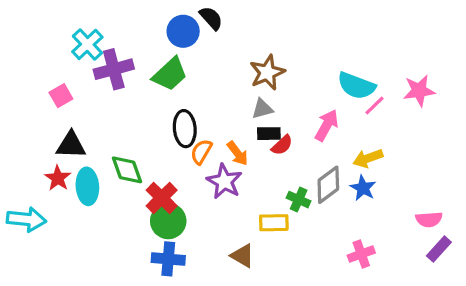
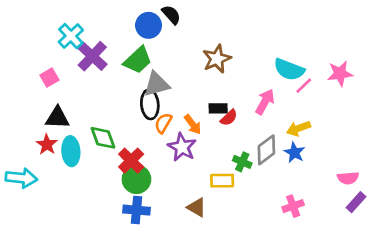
purple cross: (114, 69) -> (92, 56), turned -32
gray triangle: (262, 109) -> (157, 84), moved, size x1.5

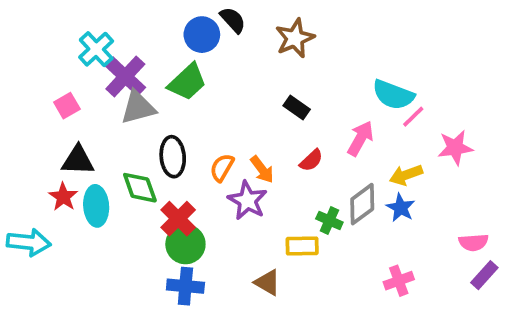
brown star: (217, 59) -> (295, 38), moved
pink star: (340, 74) -> (455, 148), moved
gray triangle: (157, 84) -> (138, 107), moved
black ellipse: (150, 104) -> (173, 157), moved
black rectangle: (218, 108) -> (297, 107), moved, turned 36

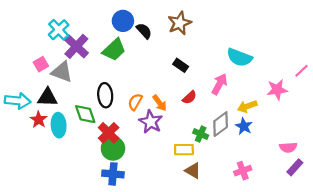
black semicircle: (233, 20) -> (144, 31), moved
gray triangle: (138, 107) -> (62, 72), moved, turned 35
pink line: (413, 117) -> (302, 71), moved
cyan arrow: (29, 242) -> (18, 101), moved
brown triangle: (267, 282) -> (193, 171), moved

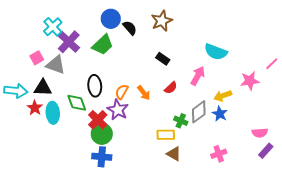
purple star: (151, 122) -> (118, 110), moved

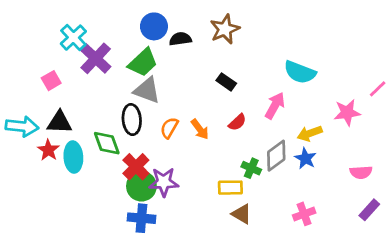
black semicircle: (130, 28) -> (180, 39), turned -56
gray triangle: (56, 65) -> (147, 90), moved
purple star: (118, 110) -> (164, 182), moved, turned -30
pink semicircle: (260, 133) -> (361, 172), moved

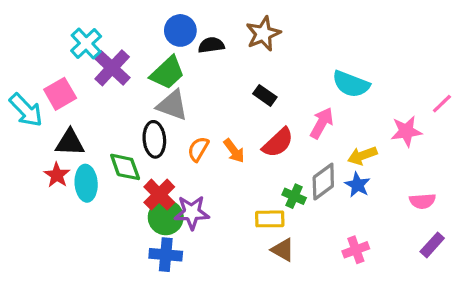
pink square: (51, 81) -> (60, 94), size x1.4
red semicircle: (237, 122) -> (278, 143), size x1.5
cyan arrow: (22, 126) -> (26, 110), moved, turned 40

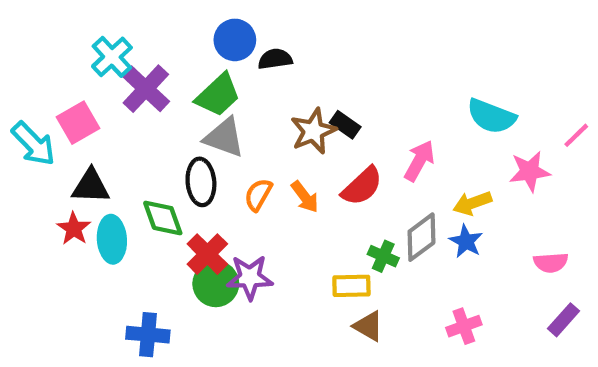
brown star: (263, 34) -> (313, 131), moved
cyan semicircle: (351, 84) -> (491, 116), moved
blue cross: (166, 255) -> (148, 335), moved

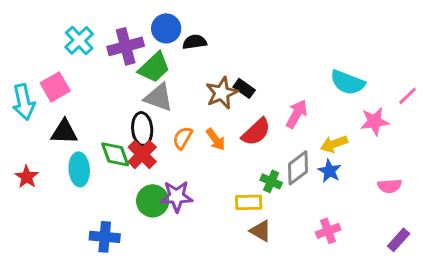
purple cross: (146, 89) -> (126, 46), moved, turned 32
cyan arrow: (33, 144) -> (24, 102), turned 32
red star: (74, 229) -> (27, 177), moved
red cross: (207, 254) -> (142, 154), moved
purple rectangle: (563, 320) -> (399, 240), moved

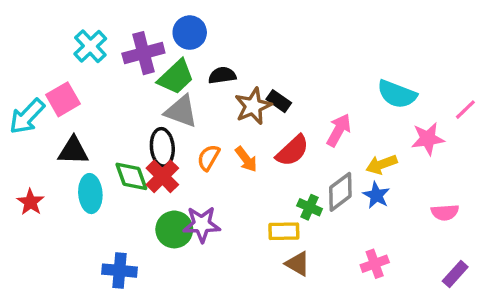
black semicircle: (195, 42) -> (222, 75), moved
cyan arrow: (24, 102) -> (27, 116), turned 56

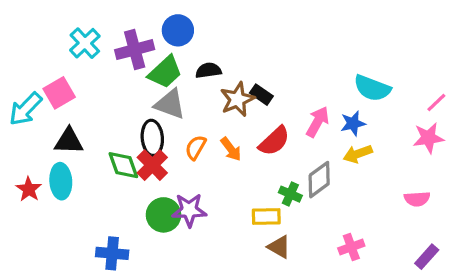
pink star: (428, 139) -> (428, 138), moved
cyan ellipse: (90, 194) -> (61, 181), moved
blue star: (376, 195) -> (353, 123), moved, turned 30

